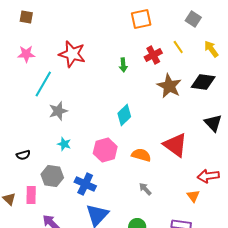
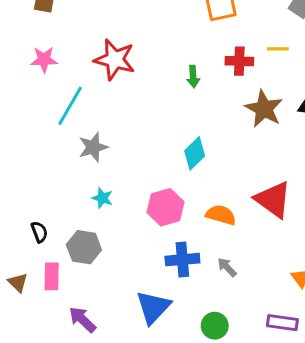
yellow line: (178, 47) -> (278, 49), turned -56
red cross: (153, 55) -> (239, 61), turned 30
black semicircle: (23, 155) -> (39, 232), moved, turned -96
blue cross: (85, 184) -> (182, 260), moved, turned -30

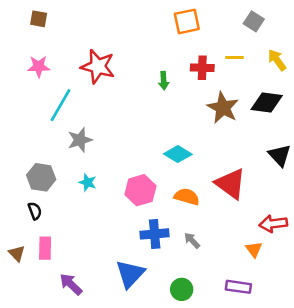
cyan diamond: (195, 153) -> (178, 154), moved, turned 76
gray hexagon: (84, 247) -> (41, 177), moved

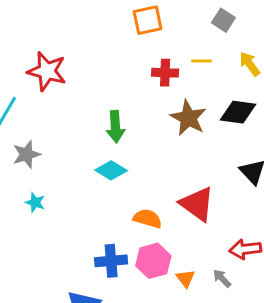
green arrow: (164, 81) -> (115, 127), moved, size x1.5
cyan diamond: (178, 154) -> (111, 170), moved
pink hexagon: (140, 190) -> (153, 261), moved
gray arrow: (192, 240) -> (222, 278), moved
orange triangle: (254, 249) -> (185, 278), moved

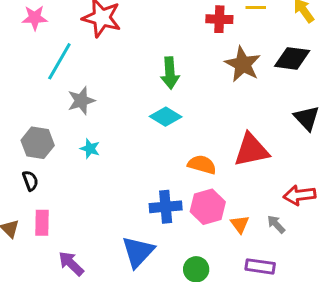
red triangle: (197, 204) -> (251, 150), turned -48

